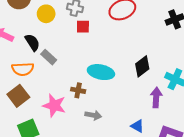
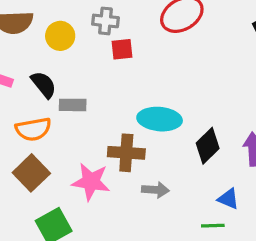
gray rectangle: (49, 57) -> (73, 105), turned -35
black diamond: (142, 66) -> (208, 146), moved
brown cross: (78, 90) -> (126, 153), size x1.5

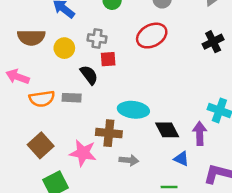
black semicircle: (44, 85) -> (89, 75), moved
orange semicircle: (33, 129) -> (42, 99), moved
black diamond: (208, 146) -> (167, 130), turned -75
blue triangle: (228, 199) -> (181, 159), moved

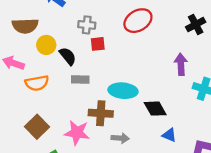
yellow circle: (64, 48) -> (46, 45), moved
black semicircle: (89, 75) -> (68, 56), moved
gray rectangle: (72, 98) -> (80, 80), moved
purple arrow: (200, 133) -> (181, 64), moved

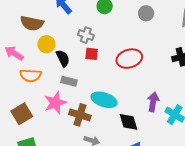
red ellipse: (138, 21) -> (129, 59), moved
purple arrow: (181, 64) -> (153, 102), moved
pink star: (77, 133) -> (55, 103), moved, turned 30

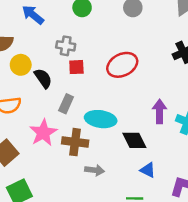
gray rectangle: (69, 81) -> (66, 104), moved, turned -70

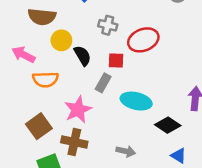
red ellipse: (122, 65) -> (143, 40), moved
red square: (76, 67) -> (116, 61), moved
black diamond: (134, 140) -> (168, 125), turned -35
brown cross: (75, 142) -> (74, 142), moved

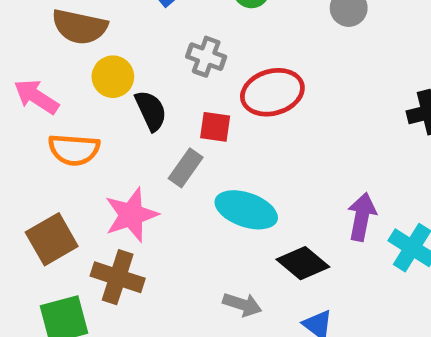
gray arrow: (126, 151) -> (242, 304), moved

